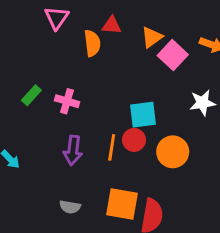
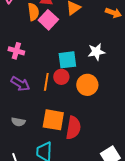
pink square: (173, 55) -> (48, 20), moved
white star: (202, 103) -> (96, 52), moved
purple arrow: (73, 150) -> (20, 84), turned -66

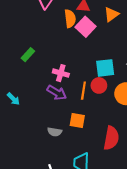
pink cross: (16, 51) -> (61, 73), moved
orange square: (53, 120) -> (77, 121), moved, size x0.7

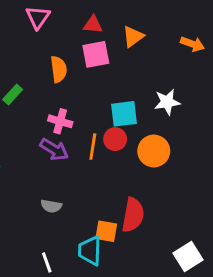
orange semicircle: (70, 18) -> (59, 69), moved
pink square: (86, 27) -> (96, 54), turned 36
orange square: (77, 121) -> (106, 231), moved

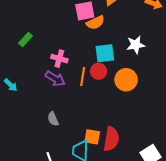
orange semicircle: (59, 69) -> (95, 23), moved, turned 72
gray semicircle: (51, 206) -> (53, 119), turned 56
red semicircle: (133, 215) -> (111, 139), moved

